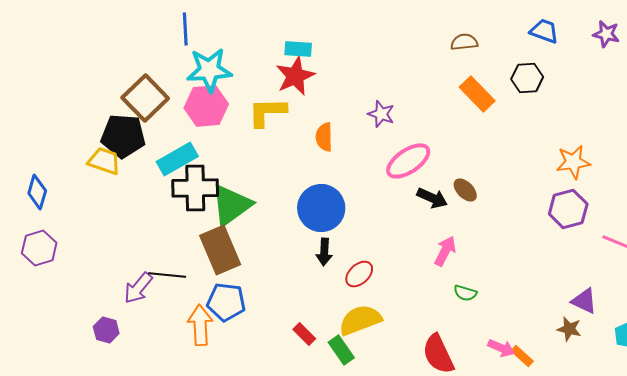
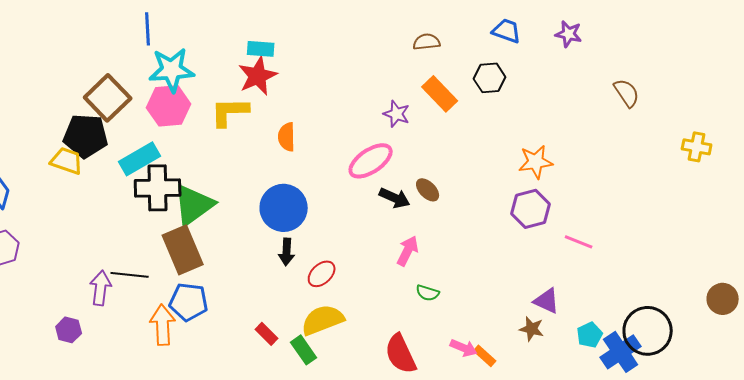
purple star: (381, 114) -> (397, 114), moved
purple arrow: (138, 288) -> (101, 288), turned 148

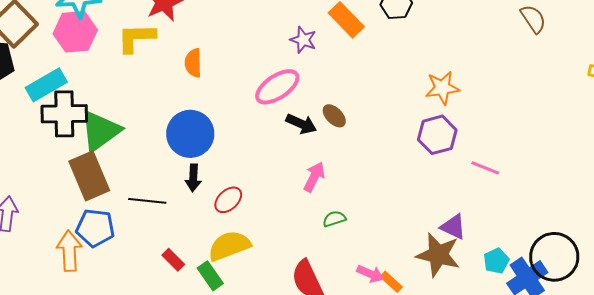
black line: (130, 275) -> (147, 201), moved
green semicircle: (428, 293) -> (334, 219), turned 145
brown star: (532, 329) -> (438, 255), size x1.8

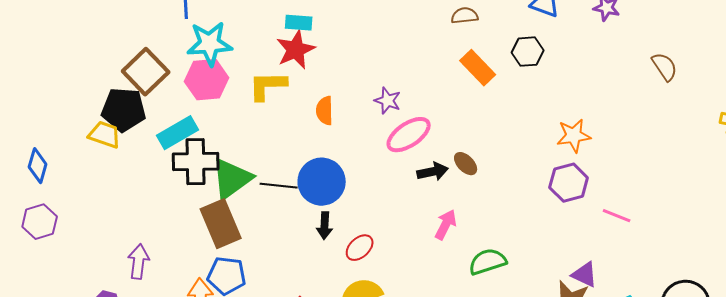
purple star: (303, 40) -> (388, 101), moved
black arrow: (301, 124) -> (433, 172), turned -36
black line: (147, 201) -> (279, 186), moved
green semicircle: (334, 219) -> (488, 262), moved, size x1.6

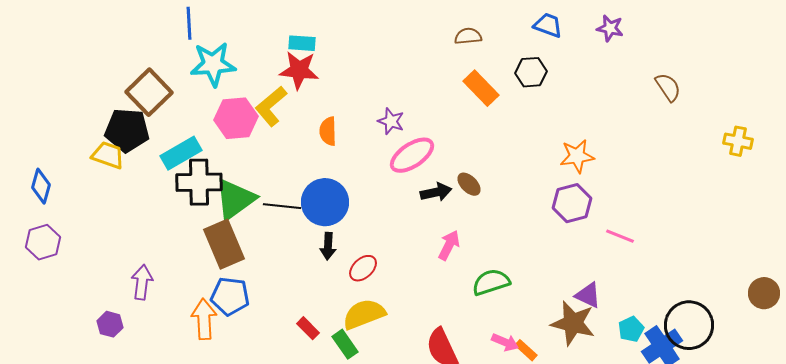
red star: (296, 50) -> (299, 70), turned 30
pink hexagon: (207, 80) -> (236, 118), moved
yellow L-shape: (268, 86) -> (271, 106), turned -39

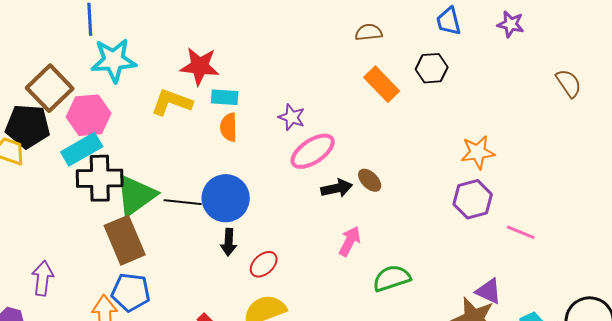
blue trapezoid: (548, 25) -> (449, 21), turned -124
cyan rectangle: (302, 43) -> (225, 97), moved
yellow L-shape: (271, 106) -> (172, 102), turned 60
pink hexagon: (236, 118) -> (89, 115), moved

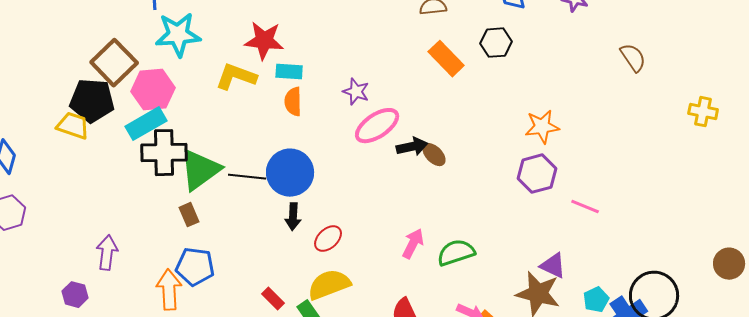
black arrow: (337, 188) -> (412, 147), moved
brown rectangle: (125, 240) -> (189, 215), size x0.5
pink arrow: (350, 241) -> (413, 244), moved

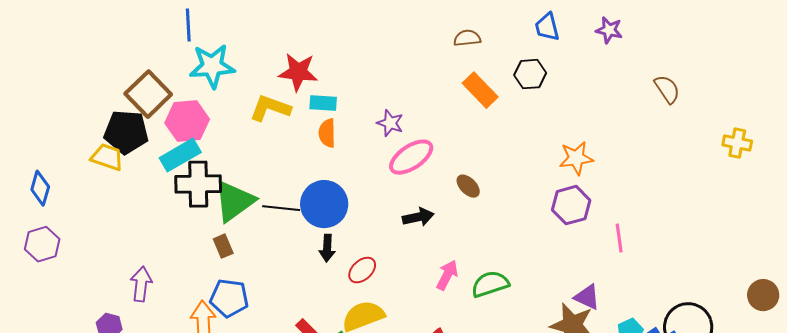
black arrow: (412, 147) -> (418, 217), moved
pink line: (585, 207) -> (619, 238), turned 60

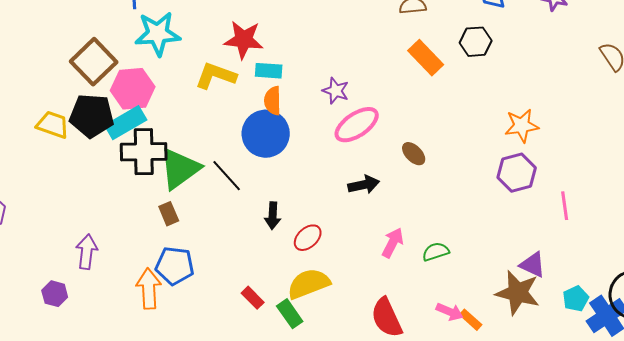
black pentagon: (126, 132) -> (92, 116), moved
blue circle: (324, 204) -> (266, 134), moved
black line: (281, 208) -> (227, 176), turned 42
green semicircle: (490, 284) -> (436, 252), size x0.7

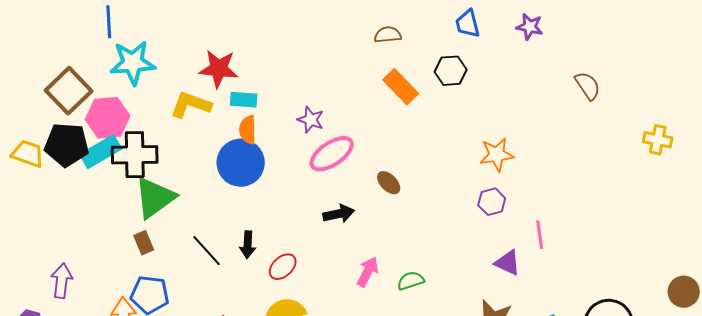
black cross: (144, 152) -> (135, 155), moved
purple hexagon: (517, 173) -> (492, 202), size x0.7
black line: (227, 176) -> (207, 251), moved
purple triangle: (533, 265) -> (508, 263), moved

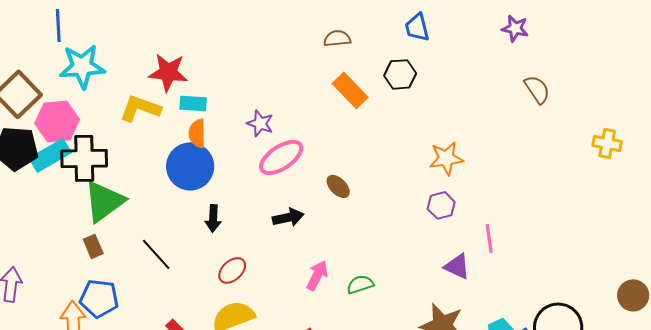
purple star: (530, 27) -> (515, 28), moved
black arrow: (248, 245) -> (213, 218), moved

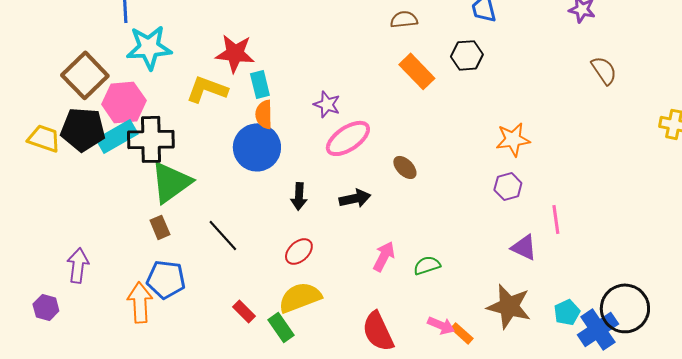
cyan rectangle: (193, 103) -> (260, 84), turned 72
black arrow: (213, 218) -> (299, 196), moved

